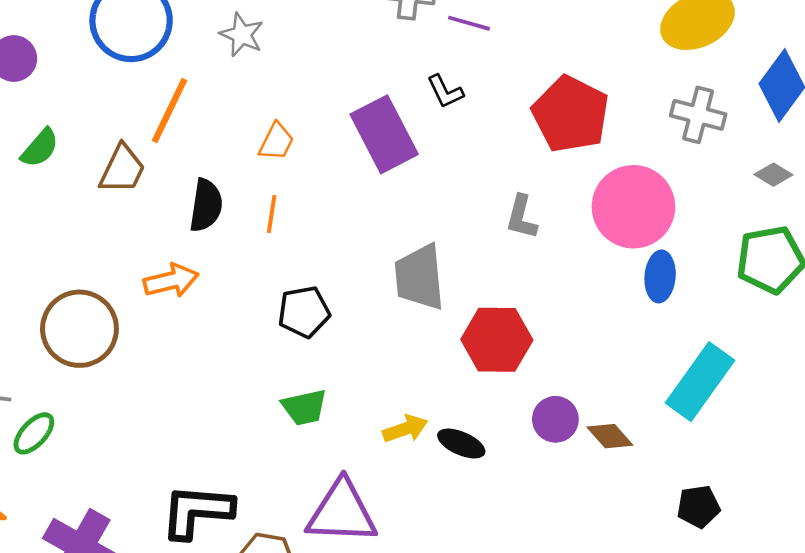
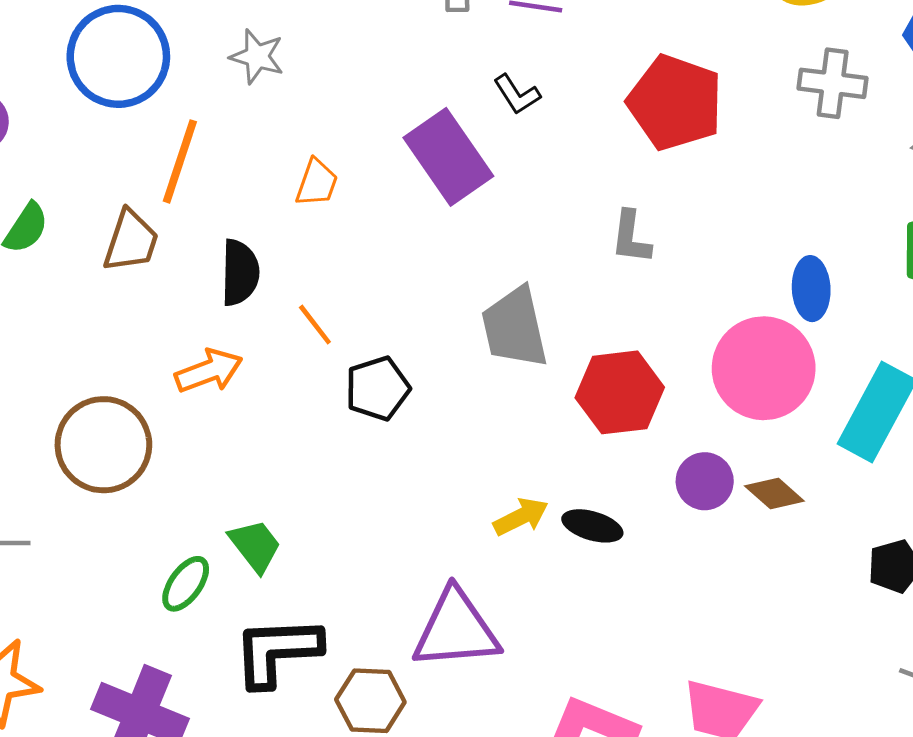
pink circle: (633, 207) -> (764, 368), moved
orange line: (272, 214) -> (315, 325), moved, turned -39
green trapezoid: (304, 407) -> (255, 546), moved, turned -108
green ellipse: (34, 433) -> (186, 584), moved

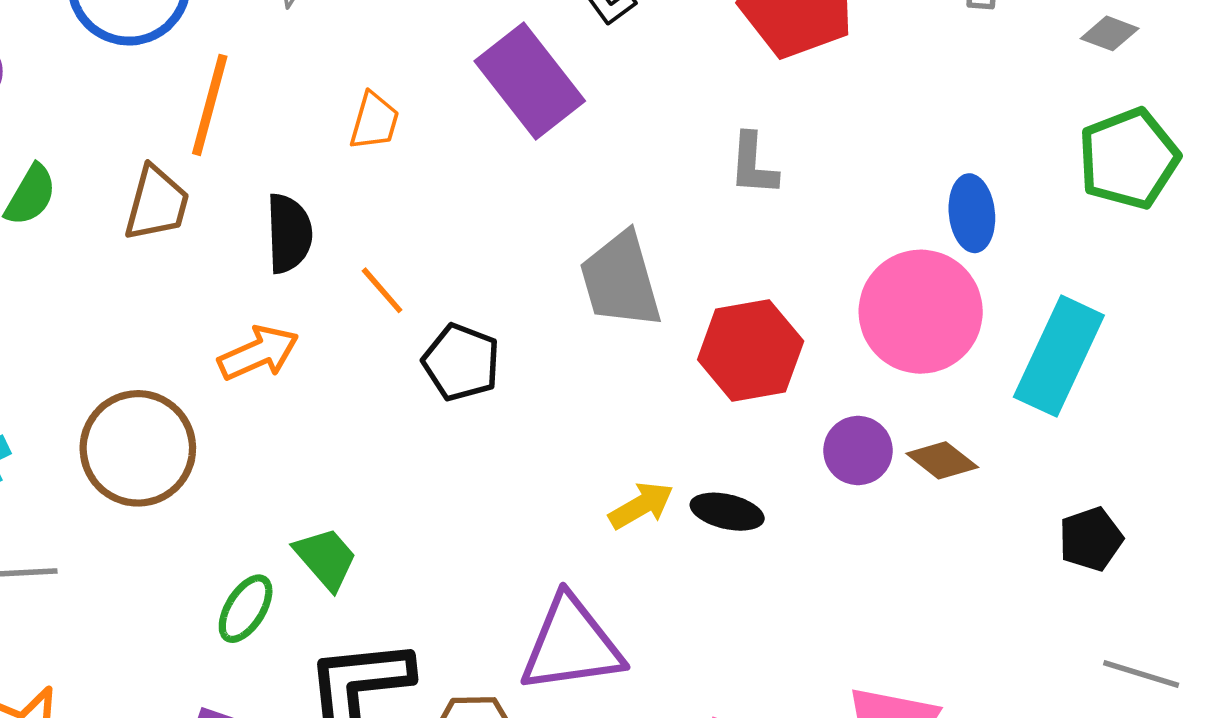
black pentagon: (378, 388) -> (461, 362), turned -30

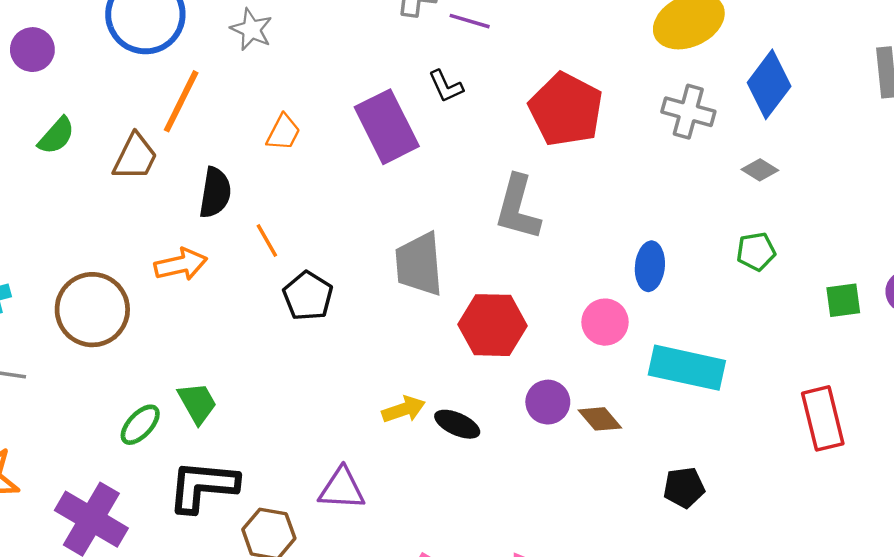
green pentagon: (1129, 159) -> (756, 251), size x0.6
gray L-shape: (753, 164) -> (518, 208), size x1.5
pink circle: (921, 312) -> (605, 322), size x0.6
cyan rectangle: (1059, 356) -> (687, 368), turned 66
purple triangle: (571, 645) -> (342, 489), size x0.7

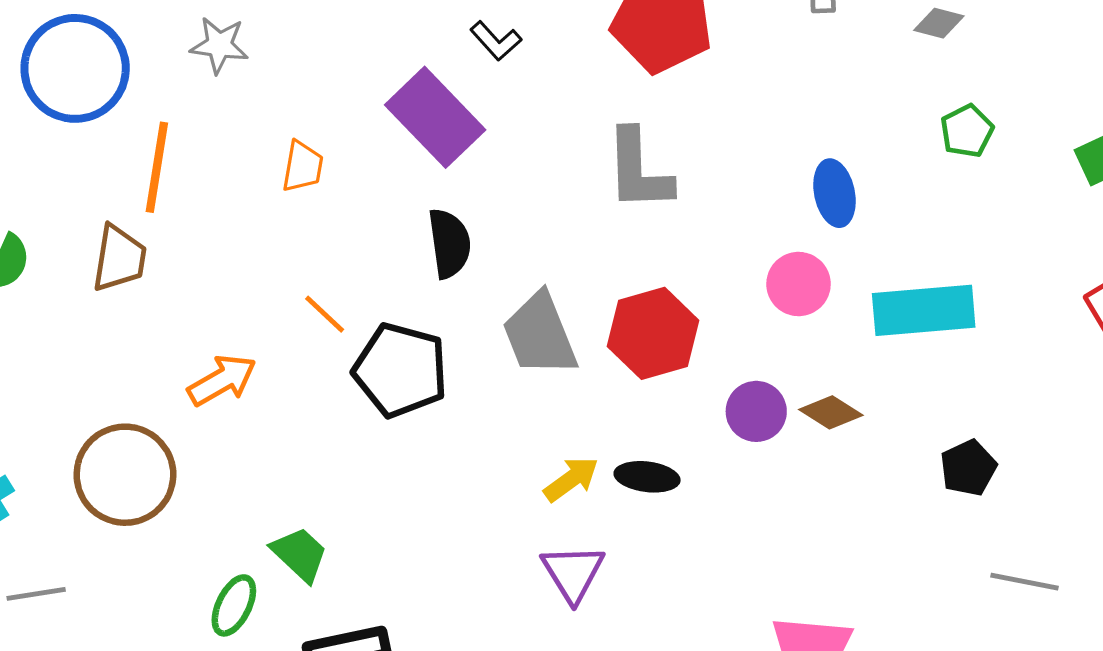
black semicircle: (215, 193) -> (449, 243), moved
gray trapezoid: (419, 264) -> (540, 335), moved
black pentagon: (308, 296) -> (400, 370), size x1.4
purple triangle: (342, 489) -> (573, 573), moved, turned -48

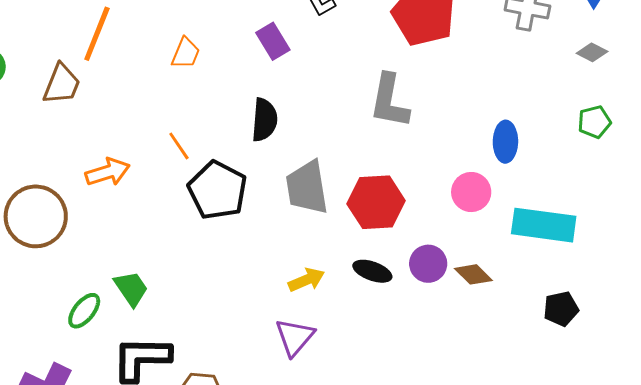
purple rectangle: (435, 117) -> (273, 41), size x0.6
black pentagon: (968, 468) -> (561, 309), moved
black ellipse: (647, 477) -> (372, 271), moved

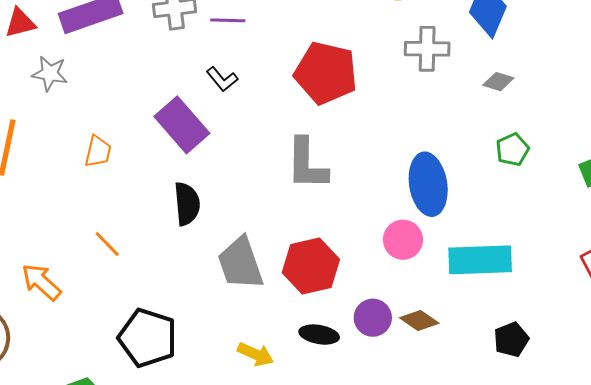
purple rectangle: (273, 41) -> (182, 125), size x1.5
blue ellipse: (505, 142) -> (428, 184), size x1.5
orange arrow: (108, 172) -> (41, 282), turned -111
black pentagon: (217, 190) -> (148, 338), moved
yellow arrow: (306, 280) -> (256, 354), turned 57

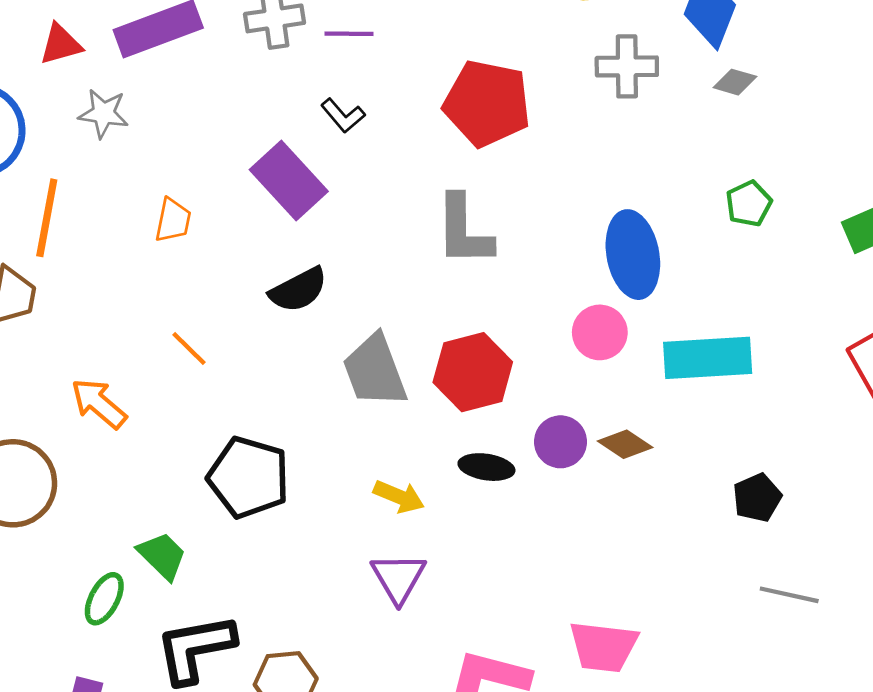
gray diamond: (498, 82) -> (735, 82), moved
black semicircle: (187, 204) -> (298, 290), turned 69
black pentagon: (511, 339) -> (757, 498), moved

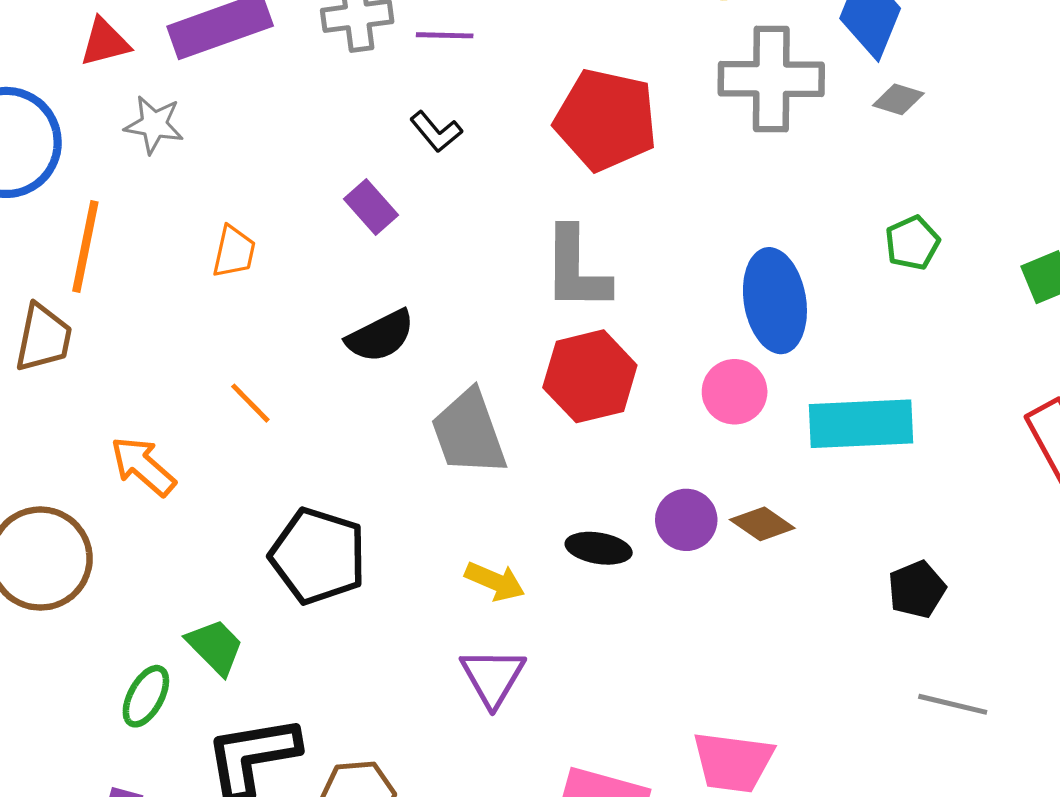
gray cross: (627, 66) -> (771, 79), size x1.4
purple rectangle: (289, 180) -> (371, 207), size x0.6
red hexagon: (473, 372) -> (590, 376), moved

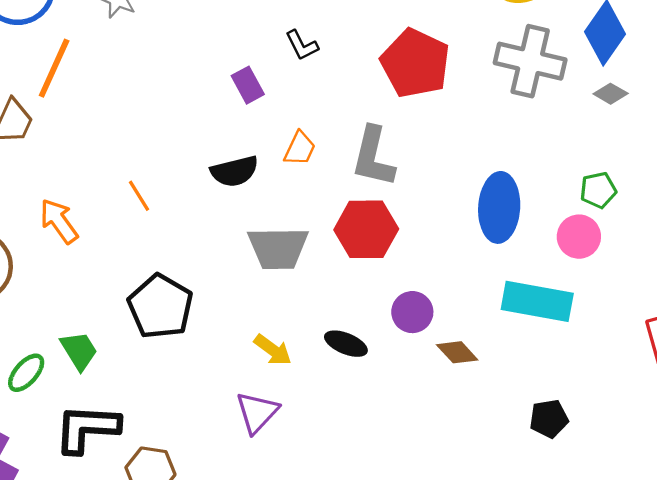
orange trapezoid: (234, 252) -> (300, 149), moved
pink circle: (735, 392) -> (579, 237), moved
gray trapezoid: (469, 433) -> (278, 248), turned -84
purple circle: (686, 520) -> (412, 312), moved

